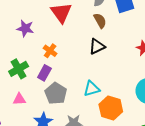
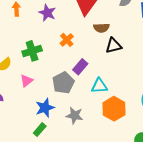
brown semicircle: (100, 21) -> (101, 28), moved, turned 105
purple rectangle: (44, 73) -> (80, 67), moved
pink triangle: (19, 99) -> (26, 81), turned -48

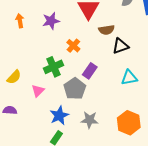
purple star: (47, 13) -> (51, 21), turned -30
green cross: (32, 51) -> (54, 67), moved
cyan triangle: (99, 86) -> (129, 78), moved
orange hexagon: (114, 109) -> (129, 123), moved

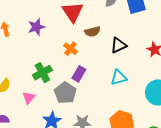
orange cross: (73, 46) -> (71, 49), moved
black triangle: (120, 46) -> (118, 45), moved

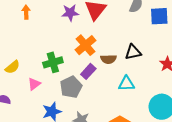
purple star: (36, 27) -> (70, 13), moved
brown semicircle: (92, 32) -> (108, 59), moved
orange cross: (71, 49) -> (86, 45), size x1.5

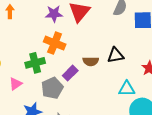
orange cross: (86, 45) -> (55, 43), moved, turned -30
cyan triangle: (126, 84) -> (127, 89), moved

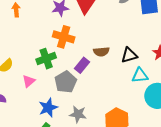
black triangle: (116, 55) -> (129, 55), moved

